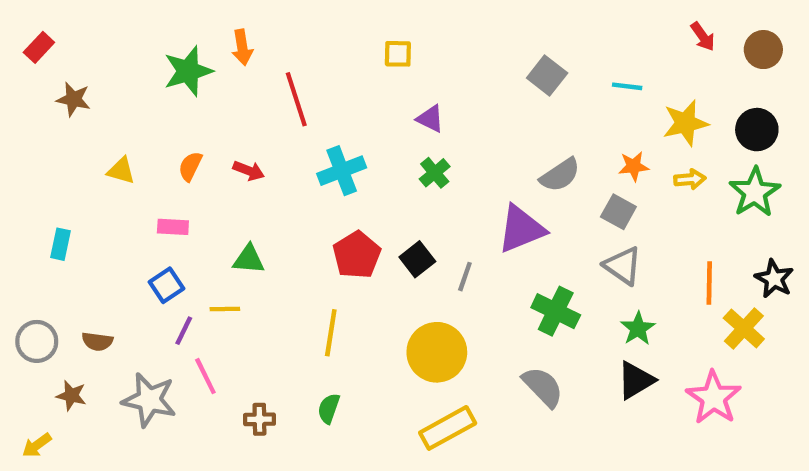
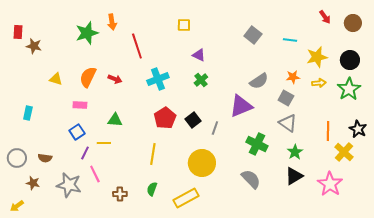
red rectangle: (39, 47) -> (18, 32), moved, turned -40
orange semicircle: (190, 166) -> (88, 77), size x1.5
yellow rectangle: (448, 428) -> (186, 198), moved

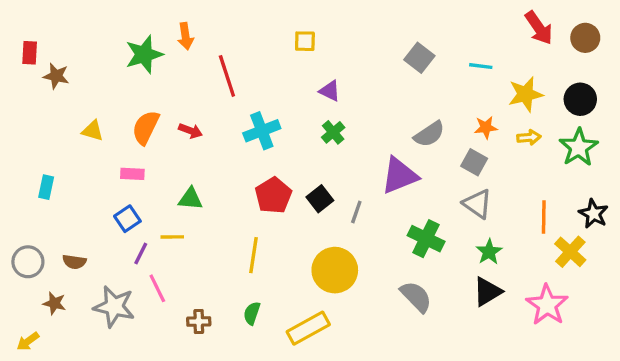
red arrow: (325, 17) -> (539, 28), size x1.5

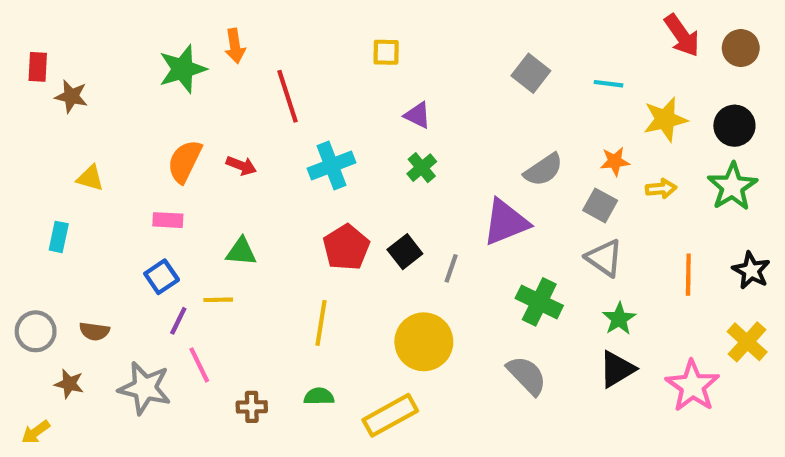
yellow triangle: (93, 131) -> (90, 178), moved
yellow arrow: (529, 137) -> (661, 189), moved
yellow cross: (570, 252) -> (747, 342), moved
green semicircle: (252, 313) -> (319, 396), turned 70

